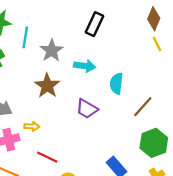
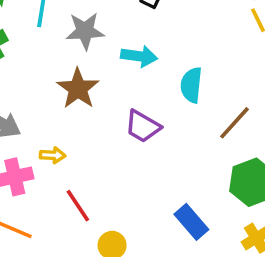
gray star: (52, 51) -> (85, 31), turned 30
red line: (47, 157) -> (78, 206), turned 30

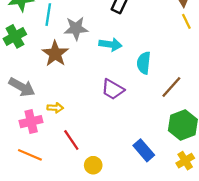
brown star: (78, 89) -> (55, 54), moved

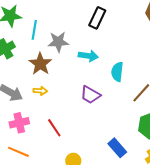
yellow arrow: (55, 108) -> (40, 91), moved
red line: (71, 140) -> (54, 128), moved

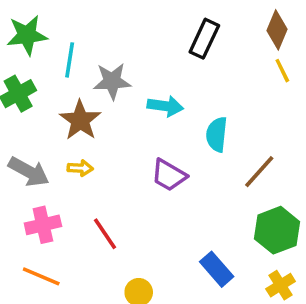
black rectangle: (97, 18) -> (204, 39), moved

